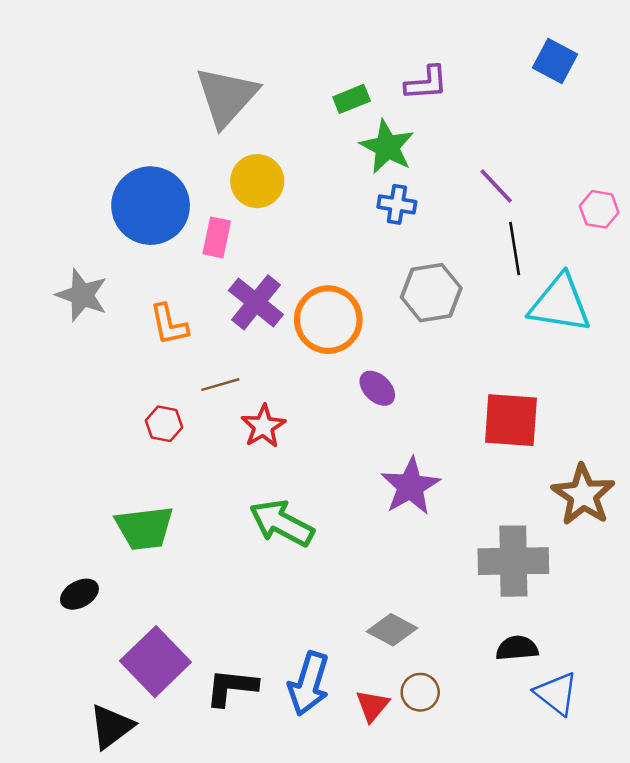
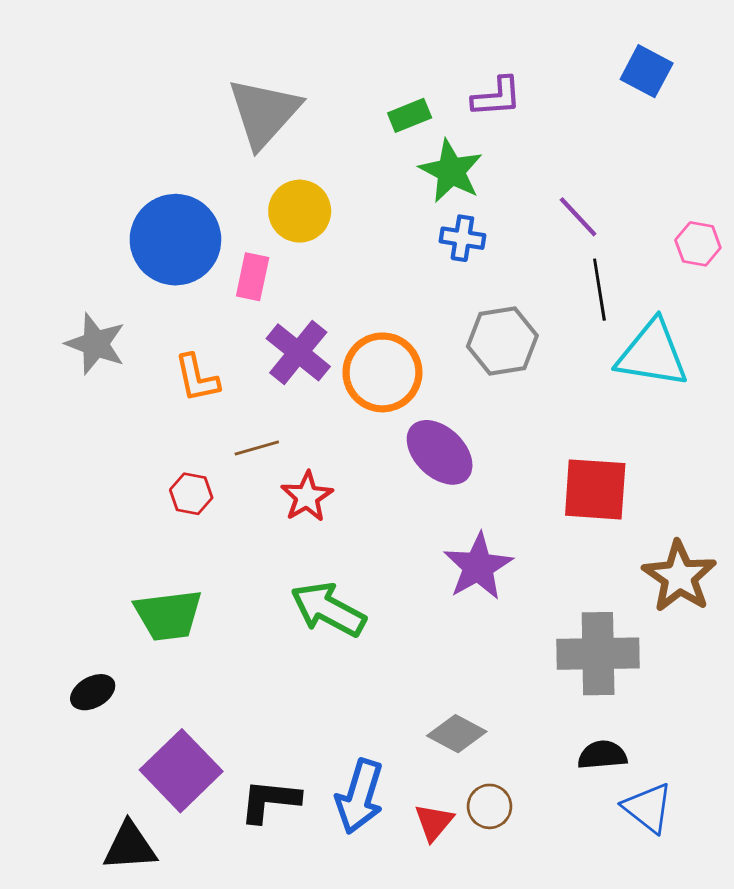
purple ellipse: (377, 388) -> (440, 452), size x1.6
black triangle: (111, 727) -> (130, 846), turned 33

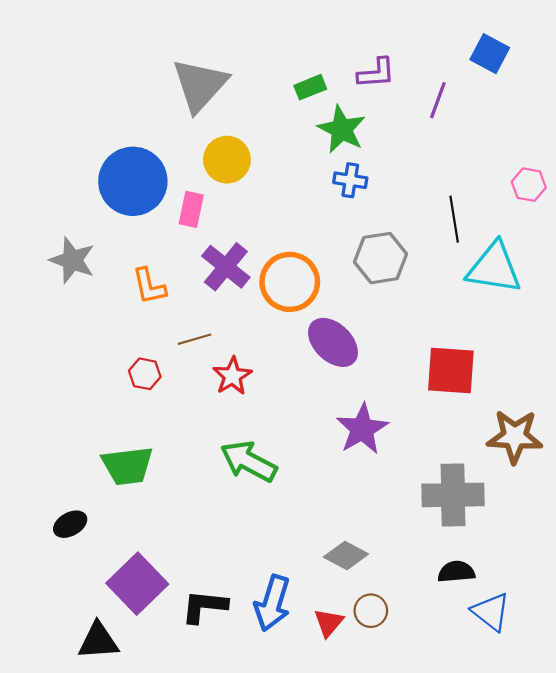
purple line: (578, 217) -> (438, 100), moved, turned 63
brown star: (679, 577) -> (515, 437), turned -30

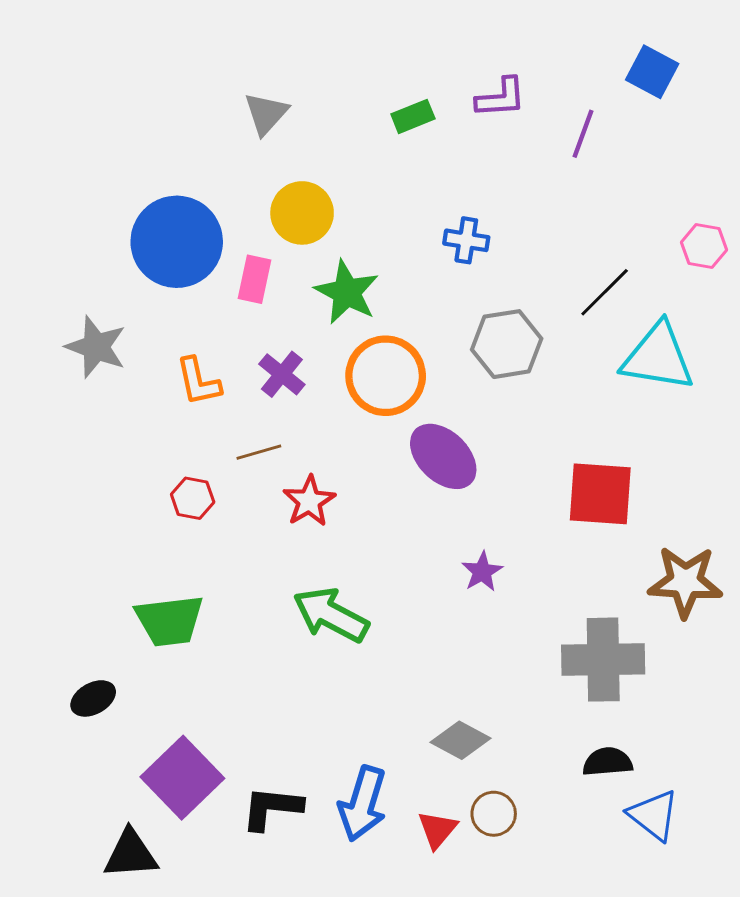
gray triangle: (200, 85) -> (266, 114), size x0.6
green star: (342, 129) -> (347, 292), moved
black line: (454, 219) -> (605, 292), turned 54
purple cross: (226, 267) -> (282, 374), moved, size x0.7
purple star: (362, 429) -> (482, 572), size x0.6

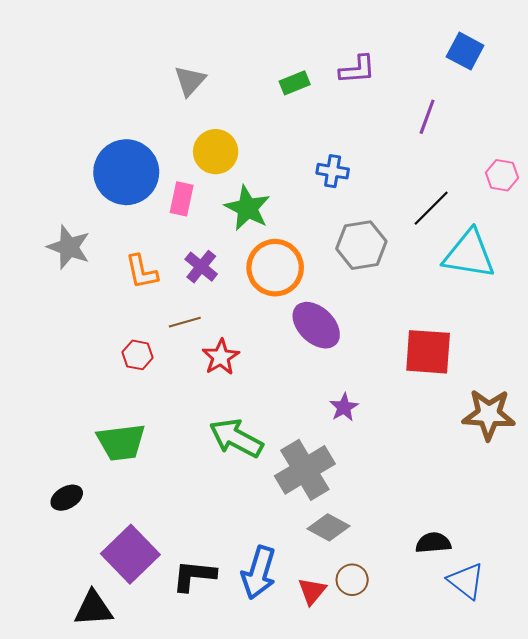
purple line: (583, 134) -> (427, 117), moved
gray cross: (603, 660) -> (305, 470), moved, turned -30

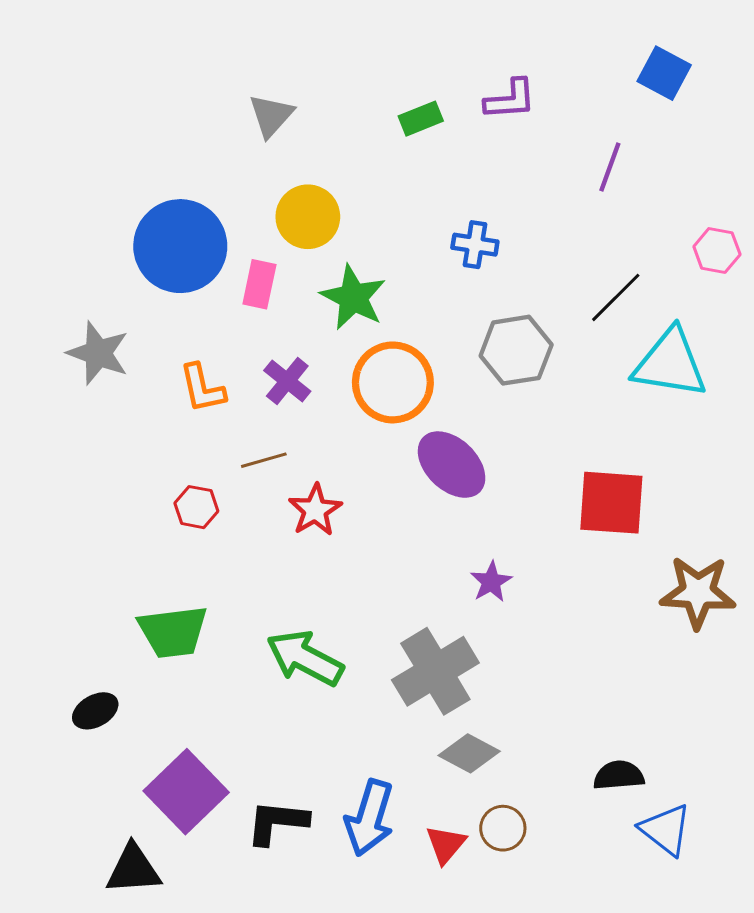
green arrow: (236, 438) -> (305, 658), moved

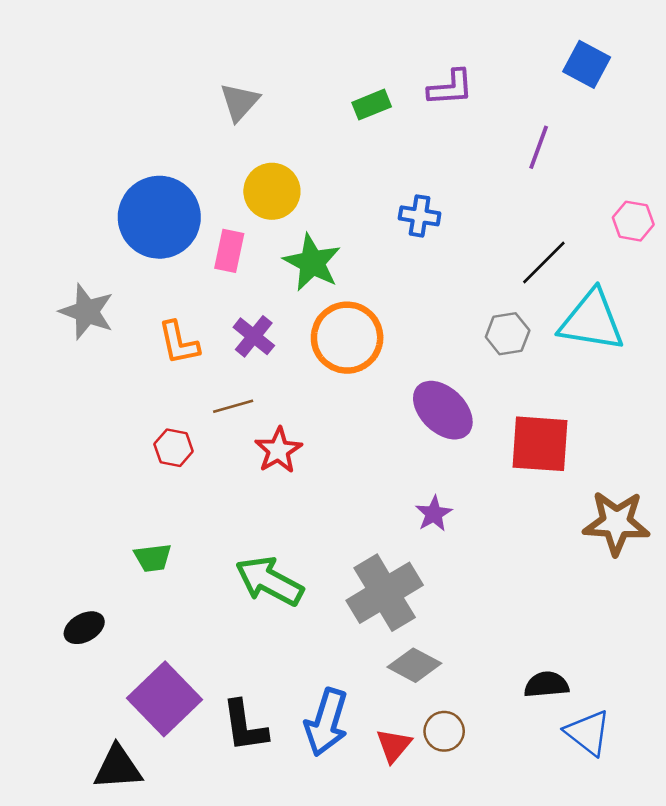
gray hexagon: (516, 350) -> (508, 334), moved, size x0.7
purple ellipse: (452, 465) -> (443, 410), moved
green trapezoid: (173, 632) -> (153, 558), size x0.6
black L-shape: (277, 822) -> (245, 726), turned -104

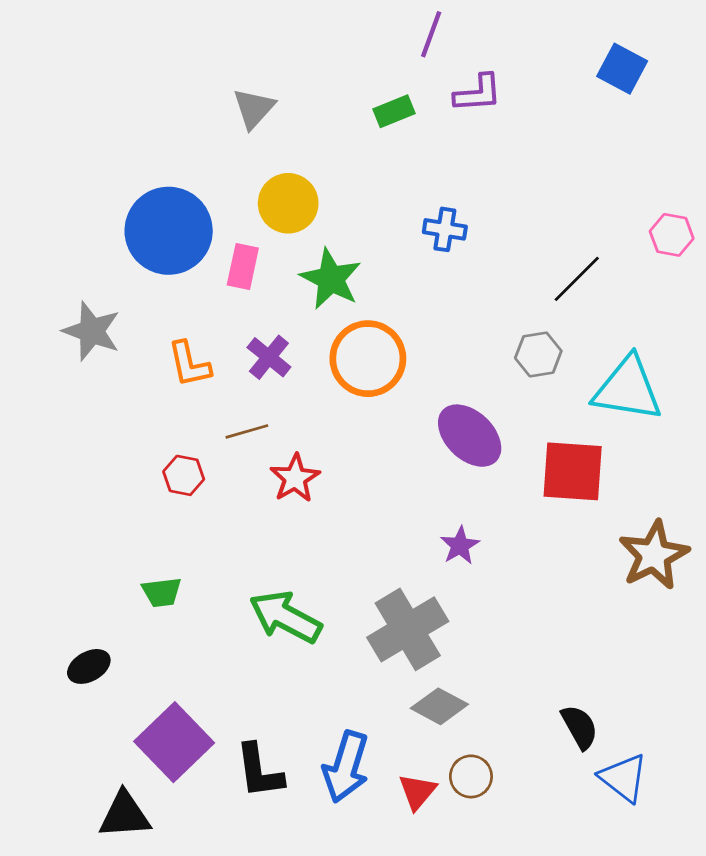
purple line: (539, 147) -> (431, 34), moved
cyan triangle: (592, 321) -> (628, 389), moved
brown star: (616, 523) -> (654, 555), turned -30
black semicircle: (546, 685) -> (580, 727), turned 66

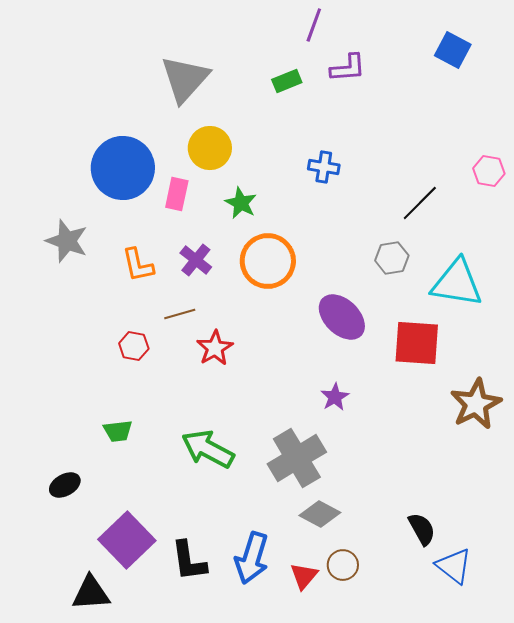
gray triangle: (254, 108) -> (185, 79), size x1.6
green star: (331, 279) -> (241, 203), size x0.7

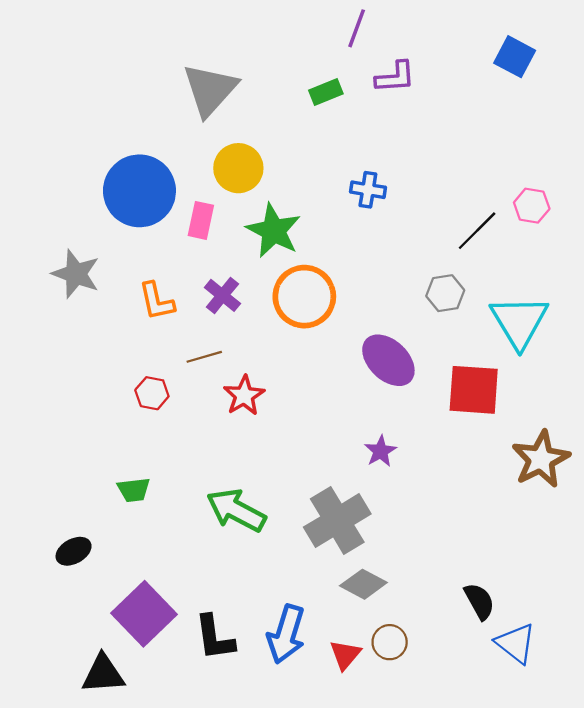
pink hexagon: (489, 171) -> (532, 206), moved
green star: (241, 203) -> (274, 231), size x1.5
cyan triangle: (457, 283) -> (519, 322), turned 50

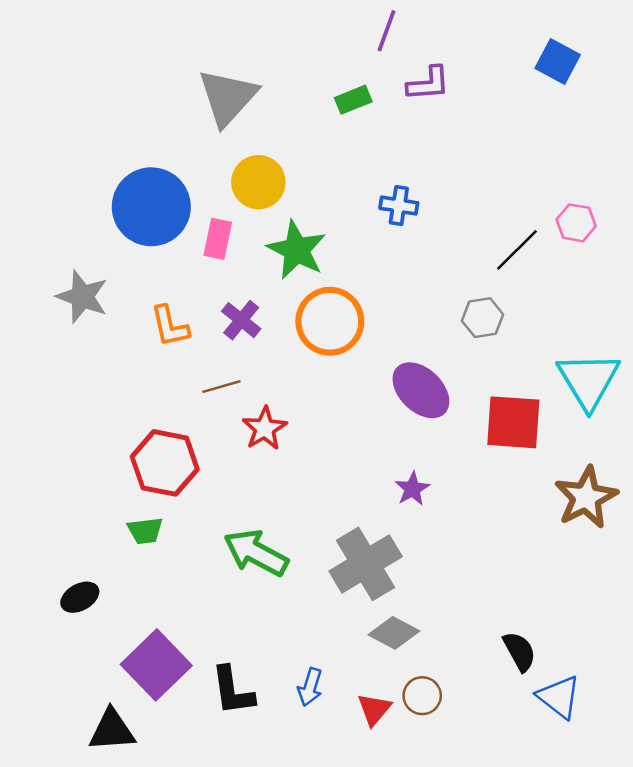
cyan triangle: (519, 322) -> (588, 380), moved
red hexagon: (152, 393) -> (165, 463), moved, size x1.8
blue arrow: (286, 634) -> (310, 687), size x0.6

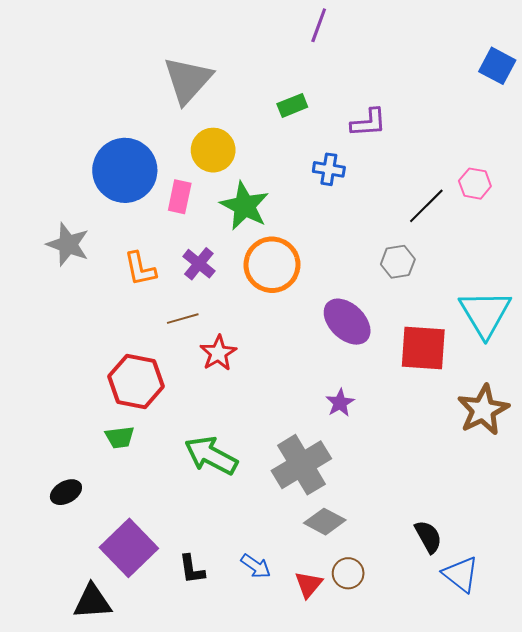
blue square: (558, 61) -> (497, 66), moved
purple L-shape: (428, 84) -> (368, 123), moved
green rectangle: (353, 100) -> (292, 105), moved
blue arrow: (310, 687) -> (256, 566), turned -72
black L-shape: (233, 691) -> (192, 569), size x0.7

